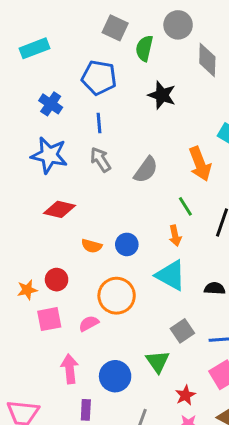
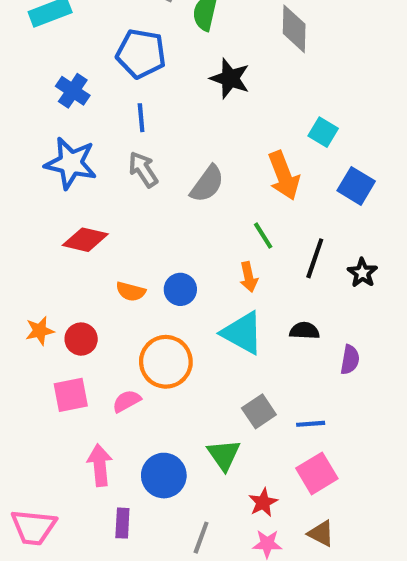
black semicircle: (215, 288) -> (304, 331), moved
orange star: (27, 290) -> (40, 331), moved

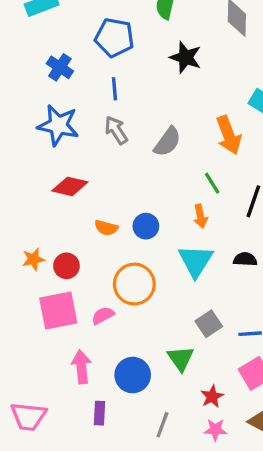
cyan triangle: (242, 333) -> (196, 261), turned 33
pink square: (71, 395) -> (58, 311), size x1.4

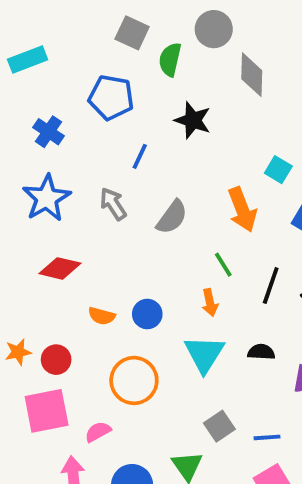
blue line: (114, 89) -> (140, 156), moved, turned 30
blue star: (58, 125) -> (47, 198), turned 30
pink semicircle: (103, 315) -> (98, 432), moved

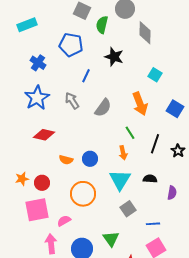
cyan square: (278, 170) -> (155, 75), moved
gray square: (219, 426) -> (128, 209), moved

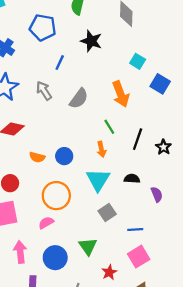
blue square: (175, 109) -> (160, 84), moved
purple semicircle: (172, 193) -> (157, 194), turned -32
pink semicircle: (64, 221) -> (46, 223), moved

